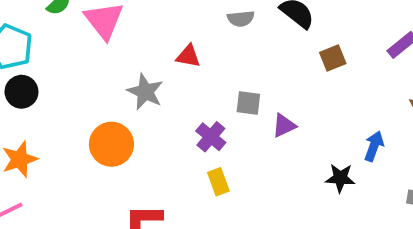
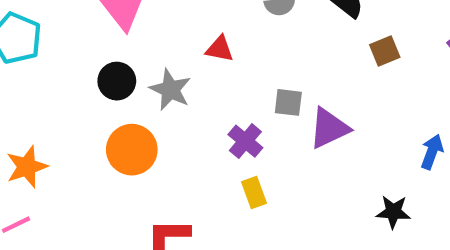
black circle: (21, 92) -> (117, 81), moved
purple triangle: (284, 125) -> (329, 128), size x1.5
black star: (340, 178) -> (393, 212), moved

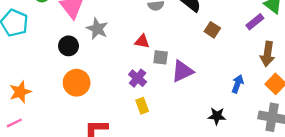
red triangle: (220, 49) -> (142, 41), moved
brown square: (385, 51) -> (212, 30), turned -35
gray star: (170, 90) -> (97, 29), moved

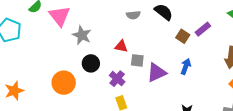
purple rectangle: (255, 22) -> (203, 29), moved
black circle: (69, 46) -> (91, 63), moved
blue arrow: (238, 84) -> (186, 66), moved

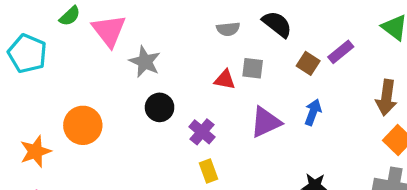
red triangle: (121, 46) -> (225, 80), moved
gray square: (137, 60) -> (253, 68), moved
orange circle: (64, 83) -> (83, 125), moved

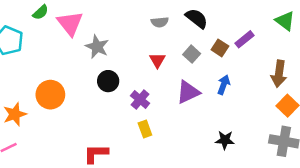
gray square: (253, 68) -> (192, 54), moved, turned 35
red triangle: (225, 80) -> (157, 60), turned 49

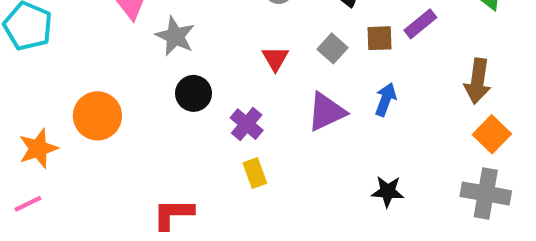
brown square: (220, 48) -> (379, 38), turned -35

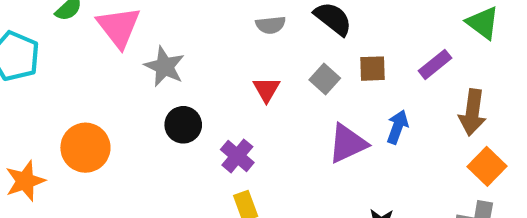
purple rectangle: (420, 24) -> (435, 64), moved
blue arrow: (386, 100) -> (397, 127), moved
purple triangle: (326, 112) -> (348, 143), moved

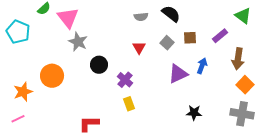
gray star: (164, 67) -> (78, 42), moved

